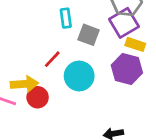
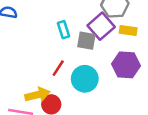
purple square: (124, 23) -> (101, 26), moved
yellow rectangle: (135, 44) -> (128, 30), moved

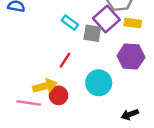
cyan rectangle: (64, 30) -> (70, 23), turned -35
cyan circle: (85, 79) -> (99, 83), moved

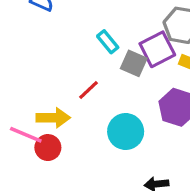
red circle: (58, 95) -> (48, 148), moved

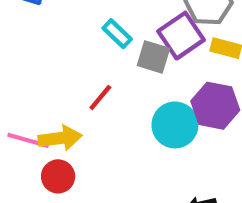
cyan circle: (126, 132) -> (175, 125), moved
pink line: (26, 135) -> (28, 140), moved

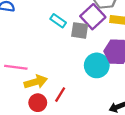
red line: (100, 98) -> (60, 95), moved
pink line: (28, 140) -> (16, 67), moved

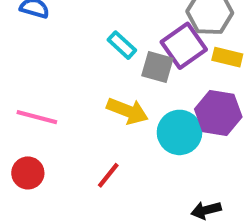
yellow arrow: (36, 82) -> (127, 111), moved, turned 30
red circle: (38, 103) -> (28, 173), moved

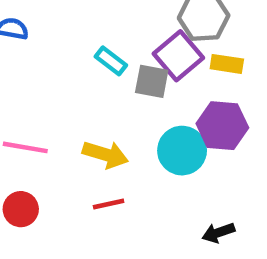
yellow arrow: (127, 111) -> (105, 154), moved
red line: (108, 175) -> (109, 204), turned 44

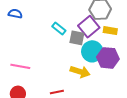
cyan circle: (182, 151) -> (92, 51), moved
yellow arrow: (105, 154) -> (80, 72), moved

